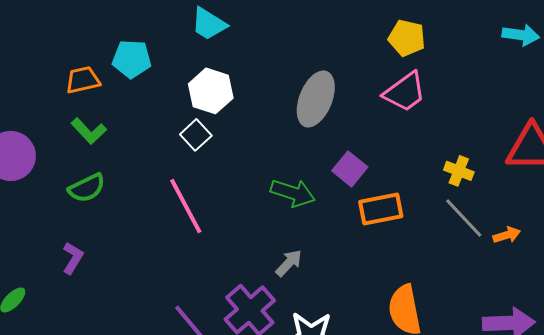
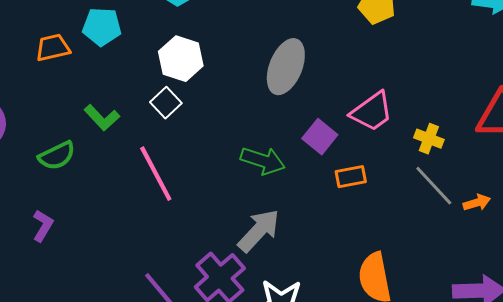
pink trapezoid: (405, 92) -> (372, 112), moved
green L-shape: (89, 131) -> (102, 118), moved
orange rectangle: (381, 209) -> (351, 177), size x0.7
gray arrow: (289, 263) -> (259, 231), size x1.6

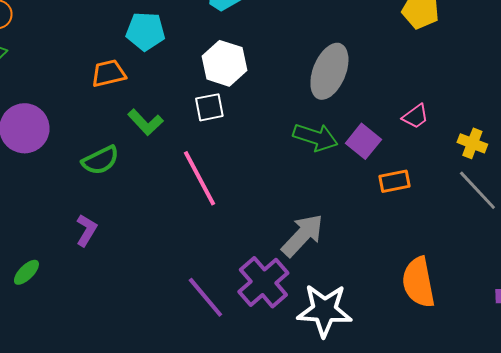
orange trapezoid: (53, 48) -> (108, 73), moved
white square: (166, 103) -> (209, 107), turned 32
pink trapezoid: (372, 112) -> (415, 116), size x0.6
green arrow: (263, 161) -> (315, 137), moved

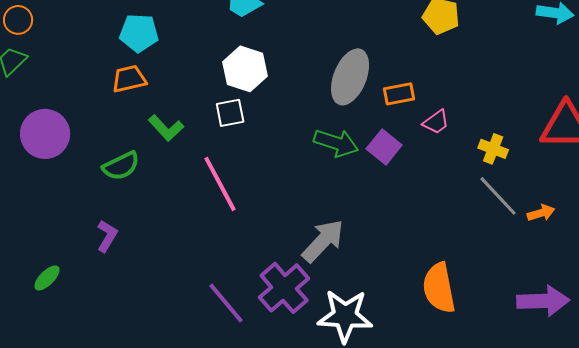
cyan pentagon: (145, 31) -> (139, 33), moved
orange rectangle: (394, 181) -> (399, 94), moved

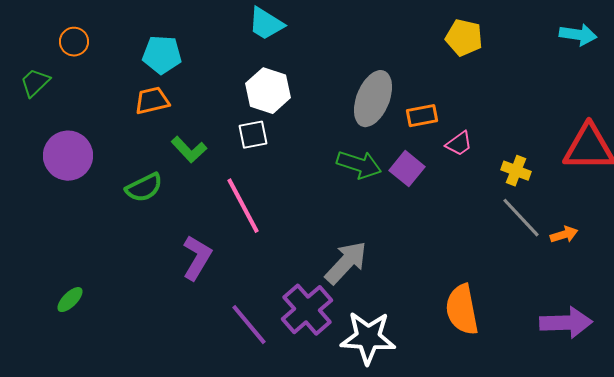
orange circle: (18, 20) -> (74, 42), moved
purple L-shape: (107, 236) -> (197, 258), moved, size x1.4

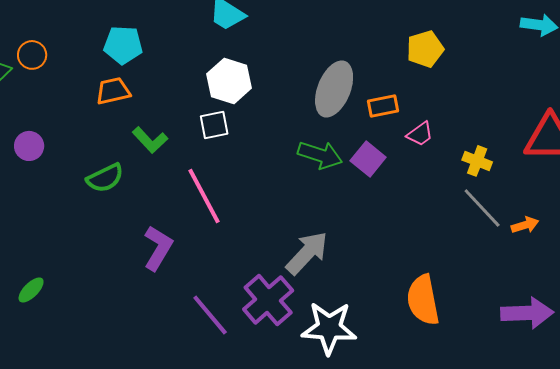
yellow pentagon: (464, 38) -> (425, 49), moved, turned -30
orange circle: (74, 42) -> (32, 55), moved
purple circle: (68, 156) -> (29, 146), size x0.6

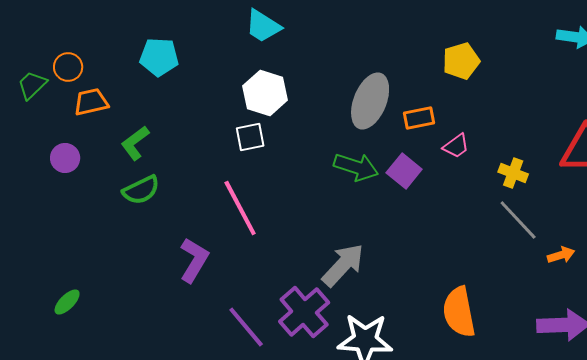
orange trapezoid: (113, 91) -> (91, 102), moved
green L-shape: (150, 140) -> (135, 143), moved, turned 96
orange arrow: (525, 225) -> (561, 255), moved

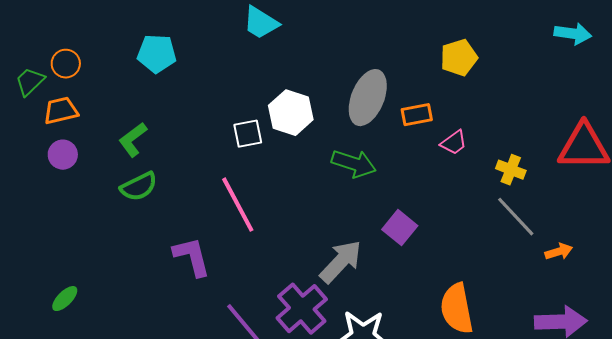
white hexagon: (265, 93) -> (291, 113), moved
orange trapezoid: (91, 102) -> (61, 111), moved
purple square: (404, 171) -> (400, 228), moved
purple L-shape: (194, 260) -> (192, 257), turned -45

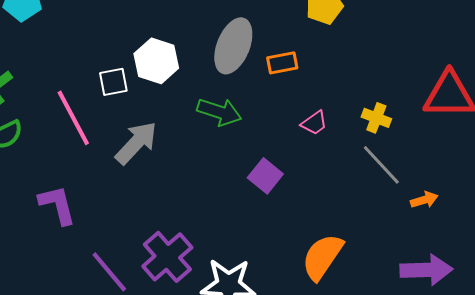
pink trapezoid: (454, 143) -> (314, 123), moved
pink line: (238, 205) -> (73, 118), moved
gray arrow: (341, 262) -> (136, 143), moved
orange semicircle: (457, 309) -> (322, 257), turned 45

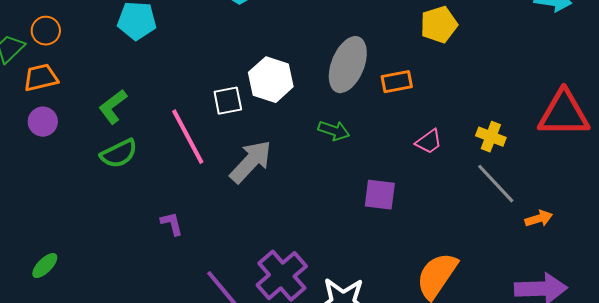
green arrow: (219, 112) -> (334, 131), size x0.7
purple square: (265, 176) -> (380, 195), turned -32
purple L-shape: (57, 205) -> (172, 224), size x0.6

